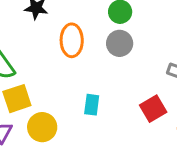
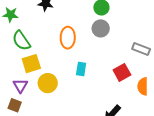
orange ellipse: (72, 40) -> (68, 38), moved

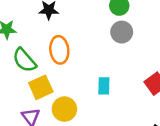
orange ellipse: (68, 38) -> (59, 50), moved

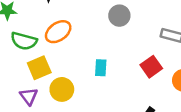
orange ellipse: (59, 50) -> (58, 32), turned 60
green semicircle: (24, 60) -> (24, 41), turned -35

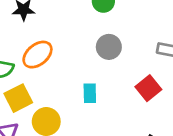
gray circle: (119, 16) -> (109, 47), moved

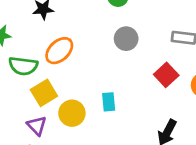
cyan rectangle: (90, 93) -> (109, 102), moved

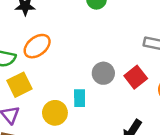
gray circle: (126, 39) -> (103, 73), moved
yellow circle: (72, 113) -> (55, 113), moved

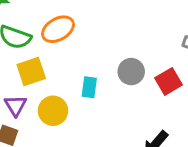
cyan rectangle: (80, 98) -> (89, 87), moved
yellow circle: (55, 113) -> (53, 111), moved

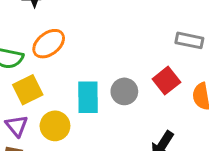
gray circle: (131, 72) -> (124, 91), moved
cyan rectangle: (89, 87) -> (88, 97), size x1.5

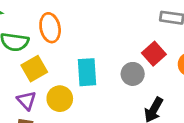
orange ellipse: (49, 44) -> (50, 28), turned -60
gray circle: (124, 91) -> (133, 74), moved

